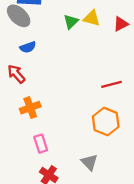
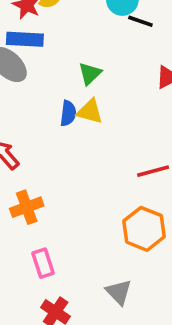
yellow triangle: (92, 18) -> (90, 111), moved
blue semicircle: (28, 47) -> (68, 113), moved, turned -63

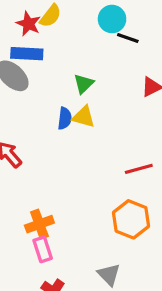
orange cross: (27, 207) -> (39, 224), moved

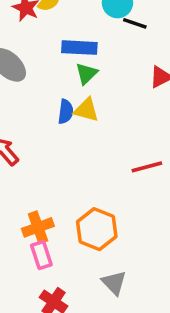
blue rectangle: (27, 54) -> (79, 48), moved
orange hexagon: (131, 219) -> (97, 229), moved

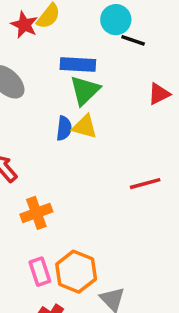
green triangle: (86, 74) -> (85, 90), size x1.4
orange cross: (38, 227) -> (36, 213), moved
orange hexagon: (97, 229) -> (76, 272), moved

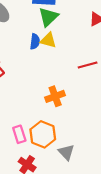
red line: (145, 184) -> (88, 65), moved
orange cross: (36, 213) -> (55, 96), moved

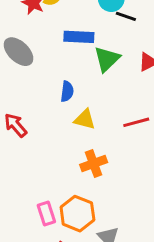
green triangle: (48, 17) -> (107, 59), moved
yellow triangle: (48, 40) -> (85, 119), moved

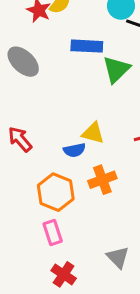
blue semicircle: (67, 91) -> (74, 150), moved, turned 72
orange hexagon: (77, 214) -> (56, 192), moved

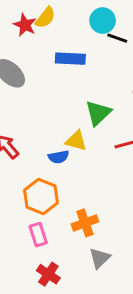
green triangle: (116, 69) -> (98, 113), moved
orange cross: (102, 180) -> (85, 223), moved
gray triangle: (118, 257) -> (100, 258), turned 30

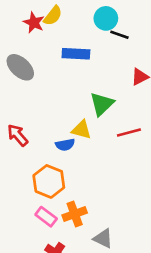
orange cross: (85, 223) -> (75, 214), moved
pink rectangle: (38, 235) -> (46, 217), turned -35
gray triangle: (100, 258) -> (103, 238), turned -50

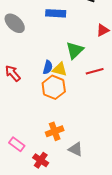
blue semicircle: (65, 145) -> (48, 67), moved, turned -64
orange hexagon: (49, 181) -> (54, 87), moved
pink rectangle: (46, 217) -> (17, 144), moved

